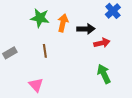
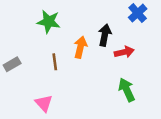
orange arrow: (63, 23) -> (80, 47), moved
black arrow: (86, 29) -> (105, 35), turned -78

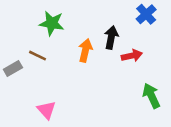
brown line: (55, 62) -> (38, 56), moved, turned -56
green arrow: (127, 90) -> (151, 96), moved

